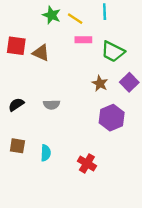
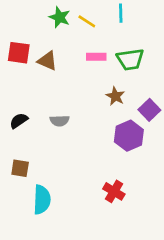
pink rectangle: (83, 40) -> (96, 57), moved
green trapezoid: (113, 52) -> (130, 59), turned -35
purple square: (129, 82) -> (149, 110), moved
cyan semicircle: (46, 153) -> (42, 200), moved, size x1.5
red cross: (87, 163) -> (114, 191), moved

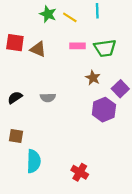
red cross: (114, 191) -> (80, 172), moved

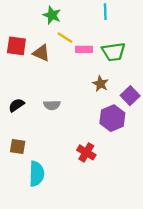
yellow line: (70, 17) -> (65, 38), moved
red cross: (80, 172) -> (86, 152), moved

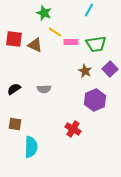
cyan line: (105, 12) -> (89, 10), turned 32
purple square: (130, 96) -> (110, 69), moved

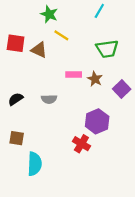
pink rectangle: (71, 42) -> (74, 74), moved
purple square: (110, 69) -> (122, 89), moved
purple hexagon: (95, 100) -> (97, 121), moved

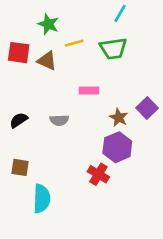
green star: (49, 14) -> (48, 24), moved
yellow line: (61, 35) -> (74, 43), turned -48
green trapezoid: (107, 49) -> (113, 49), moved
brown star: (95, 79) -> (119, 117), moved

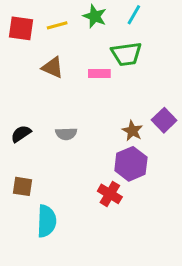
green star: (48, 24) -> (95, 16), moved
yellow line: (74, 43) -> (57, 25), moved
red square: (19, 53) -> (21, 28), moved
pink rectangle: (89, 90) -> (99, 74), moved

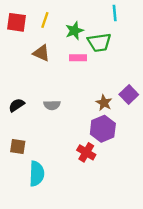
cyan line: (134, 15) -> (115, 13), moved, turned -35
green star: (95, 16) -> (74, 31), moved, turned 30
yellow line: (57, 25) -> (45, 20), turned -56

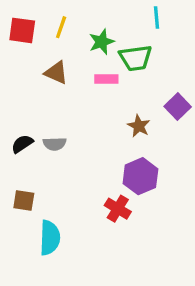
purple square: (129, 94) -> (178, 107), moved
brown star: (104, 103) -> (139, 126), moved
gray semicircle: (52, 105) -> (55, 144), moved

